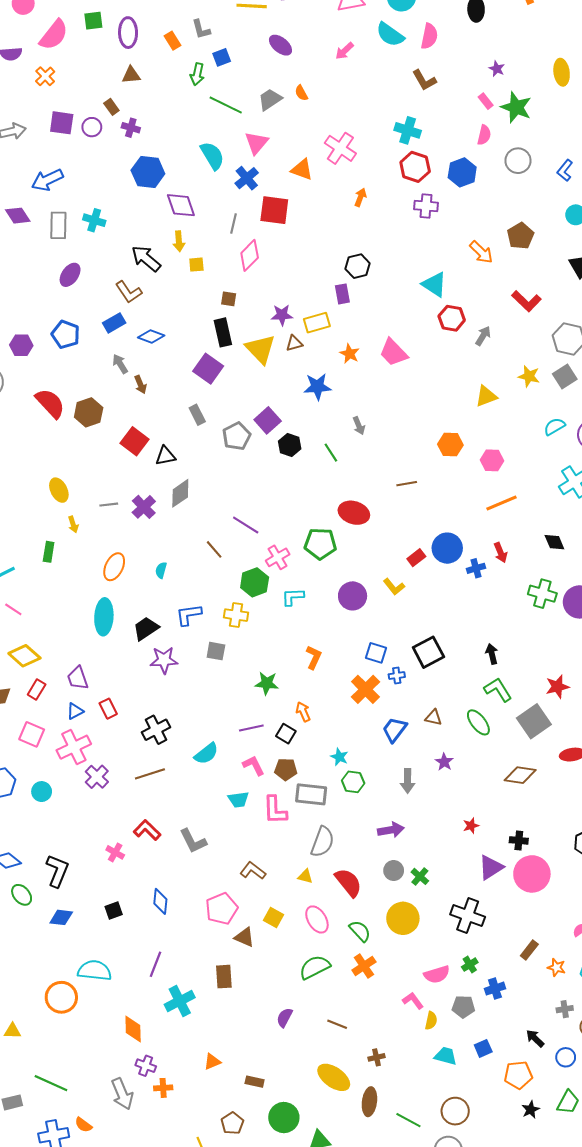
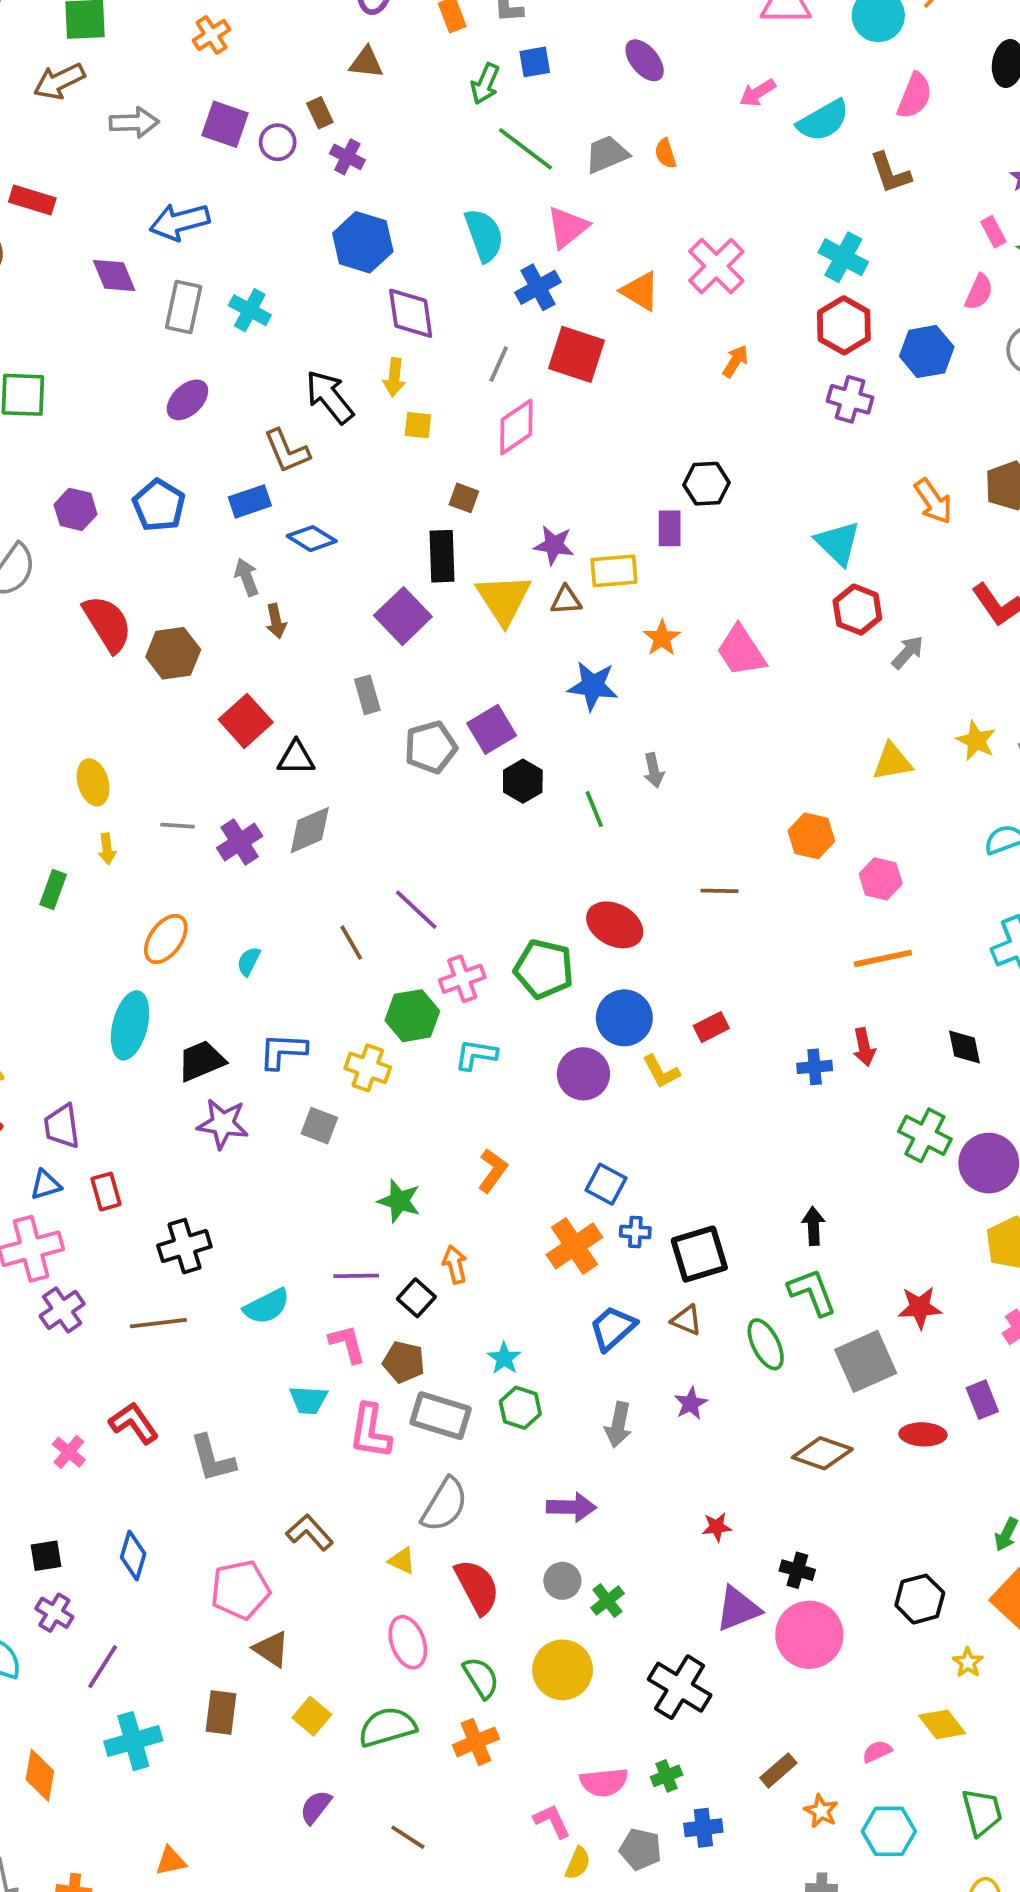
cyan semicircle: (390, 35) -> (823, 121), moved, turned -76
blue circle: (447, 548) -> (624, 1018), moved
black square: (428, 652) -> (699, 1254), moved
yellow square: (274, 918) -> (312, 1716), moved
purple cross: (146, 1066) -> (54, 1613), moved

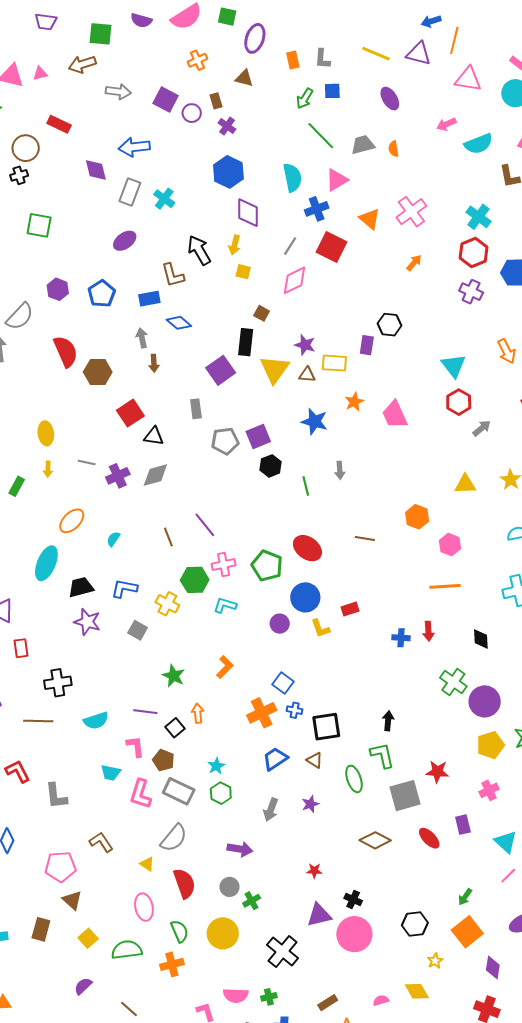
orange cross: (212, 35) -> (197, 60), moved
purple circle: (583, 1074) -> (280, 624), size x0.7
red ellipse: (923, 1434) -> (429, 838), turned 35

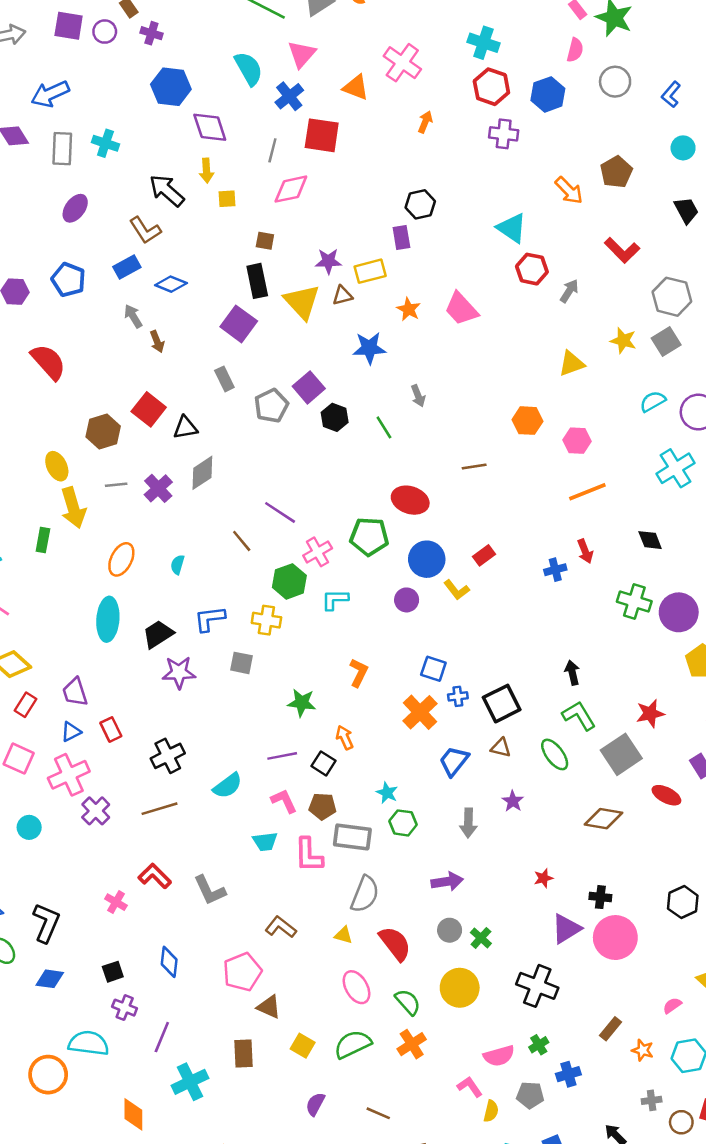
pink diamond: (294, 280) -> (291, 189), turned 32
brown hexagon: (98, 372) -> (103, 431), moved
yellow arrow: (48, 469) -> (73, 508), size x2.0

